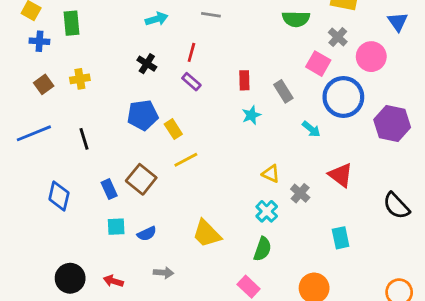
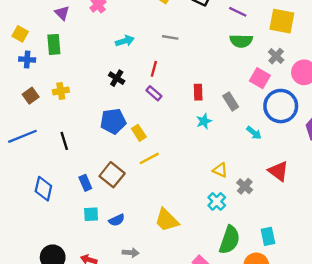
cyan rectangle: (341, 238) -> (268, 236), moved
green semicircle: (262, 249) -> (230, 240), moved, size x1.4

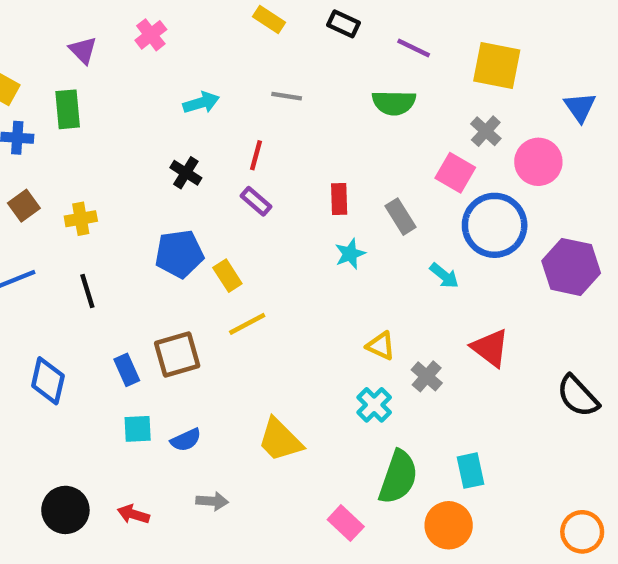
green semicircle: (241, 41) -> (394, 103), moved
yellow cross: (61, 91) -> (81, 219), moved
brown square: (112, 175) -> (177, 354), turned 35

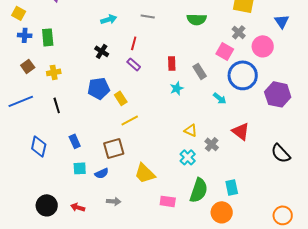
green rectangle: (68, 109) -> (48, 37), moved
brown square: (177, 354) -> (114, 148), moved
pink rectangle: (346, 523) -> (168, 201), moved, turned -35

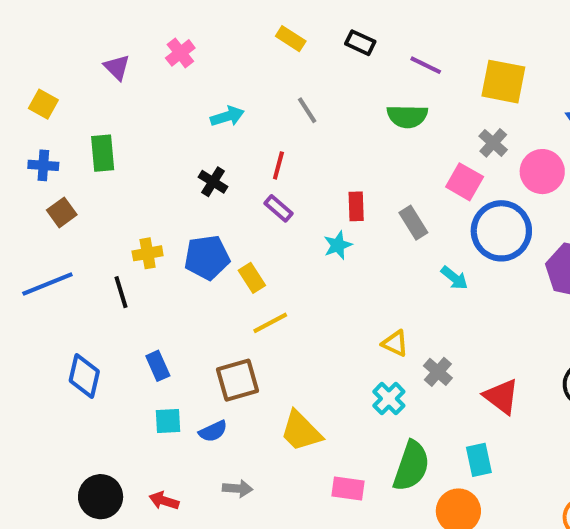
gray line: (148, 16) -> (307, 110), turned 48
blue cross: (25, 35) -> (43, 165), moved
yellow cross: (54, 72) -> (148, 253), moved
cyan star: (177, 88) -> (338, 245), moved
red triangle: (241, 131) -> (501, 396), moved

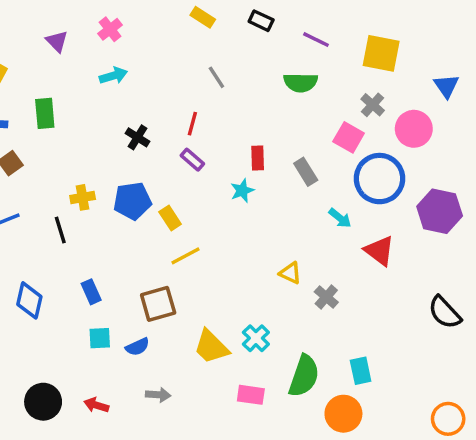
cyan arrow: (227, 116) -> (113, 76), moved
red triangle: (501, 396) -> (379, 251), moved
cyan cross: (389, 399) -> (256, 338), moved

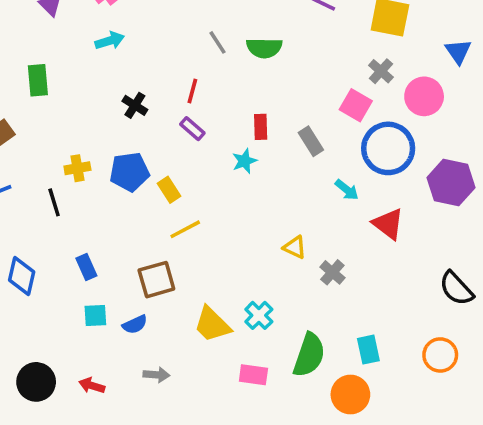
green semicircle: (301, 82) -> (264, 48), moved
orange circle: (448, 419) -> (440, 355), moved

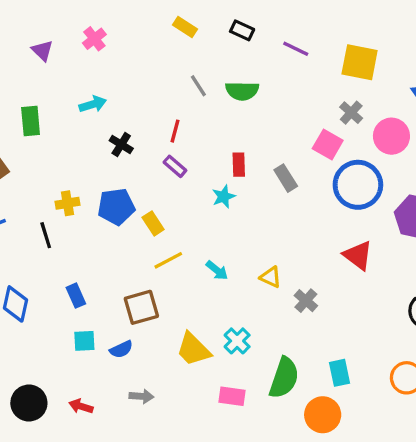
cyan arrow: (110, 41) -> (93, 104), moved
cyan arrow: (347, 190) -> (217, 270), moved

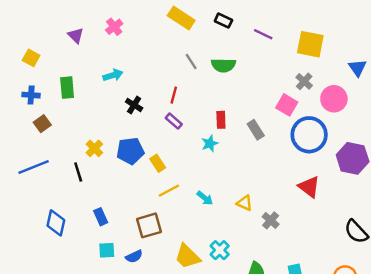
yellow rectangle: (185, 27) -> (181, 18), size x1.5
yellow cross: (68, 203) -> (94, 148), turned -35

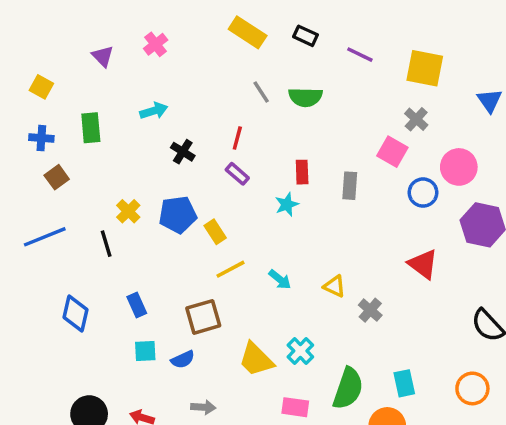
pink circle: (334, 99) -> (459, 167), moved
gray rectangle: (256, 130) -> (350, 186), turned 36
blue circle: (309, 135) -> (423, 193), size x0.6

